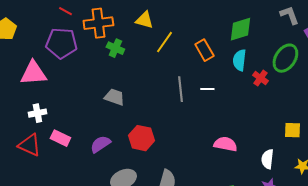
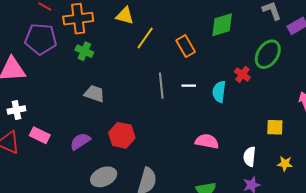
green cross: (115, 48) -> (84, 51), moved
cyan semicircle: (239, 60) -> (219, 92), moved

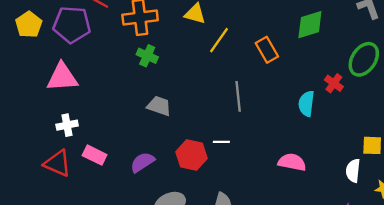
purple pentagon: (41, 39) -> (72, 25), moved
white line: (189, 86) -> (221, 142), moved
white semicircle: (250, 157) -> (353, 171), moved

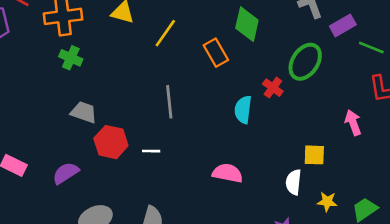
green diamond: (310, 25) -> (247, 24), turned -60
yellow line: (219, 40) -> (165, 33), moved
orange rectangle: (267, 50) -> (216, 53), moved
red hexagon: (191, 155) -> (111, 142), moved

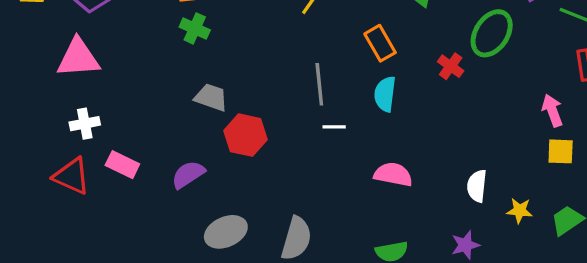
orange rectangle: (216, 53) -> (380, 43), moved
cyan semicircle: (243, 110) -> (385, 94), moved
white line: (151, 151) -> (334, 127), moved
yellow square: (314, 155) -> (561, 151), moved

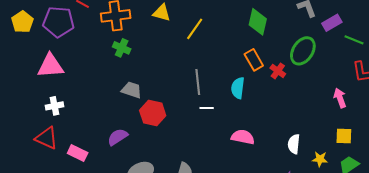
orange rectangle: (380, 43) -> (254, 60), moved
yellow square: (561, 151) -> (344, 136), moved
pink rectangle: (122, 165) -> (78, 153), moved

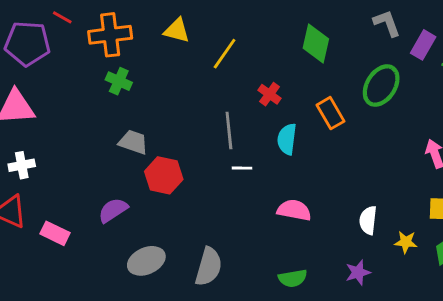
purple rectangle: (332, 23) -> (423, 45), turned -30
orange rectangle: (254, 60) -> (330, 113), moved
red cross: (278, 71) -> (270, 94), moved

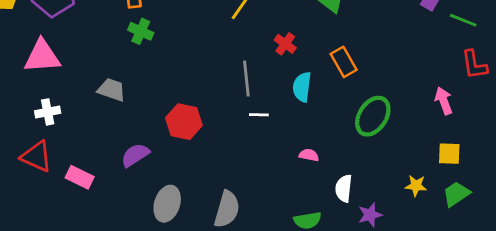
green ellipse: (381, 86) -> (373, 116), moved
gray trapezoid: (133, 142) -> (112, 90), moved
pink semicircle: (294, 210) -> (309, 155), size x0.6
white semicircle: (368, 220) -> (344, 188), moved
gray ellipse: (146, 261) -> (167, 204), turned -48

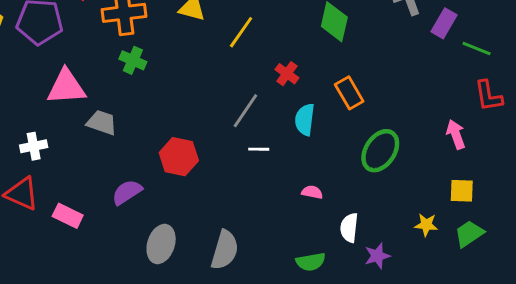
pink triangle: (42, 56) -> (66, 87), moved
gray line: (246, 79) -> (245, 111), turned 40

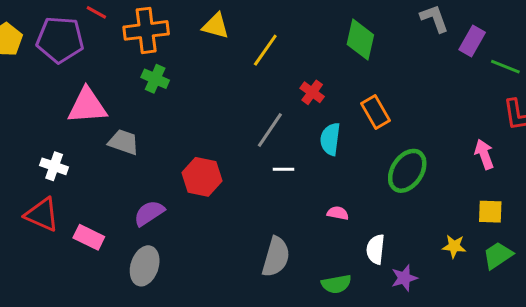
white cross: (34, 146) -> (54, 166), turned 30
gray ellipse: (161, 244) -> (145, 266), moved
gray semicircle: (225, 250) -> (276, 257), moved

